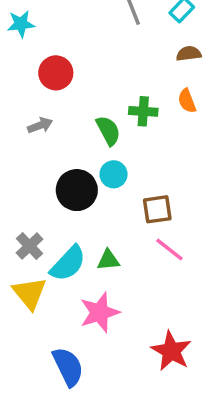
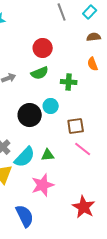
red circle: (56, 73) -> (43, 48), moved
green cross: (143, 111) -> (69, 82), moved
green semicircle: (108, 131) -> (40, 73), moved, turned 96

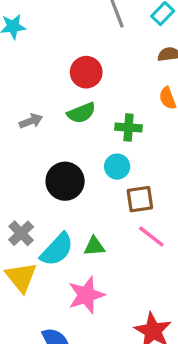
cyan circle: (51, 106) -> (117, 167), moved

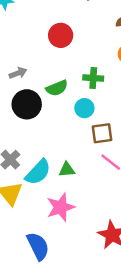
green semicircle: (81, 113) -> (57, 88), moved
black circle: (65, 181) -> (27, 104), moved

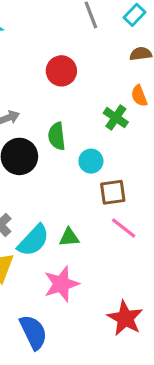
green cross: (93, 78) -> (116, 118), moved, turned 30
green semicircle: (57, 88) -> (57, 136), turned 105

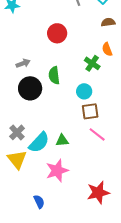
cyan circle: (91, 161) -> (84, 91), moved
red star: (125, 318) -> (98, 193), turned 30
blue semicircle: (33, 332) -> (39, 202), size x0.6

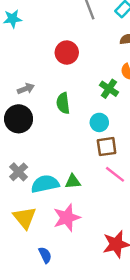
black circle: (30, 88) -> (19, 119), moved
cyan semicircle: (39, 142) -> (45, 184), turned -145
yellow triangle: (17, 160) -> (25, 218), moved

